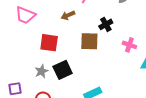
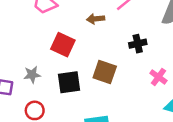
brown square: (89, 41) -> (105, 72), moved
gray star: (42, 71) -> (32, 75), moved

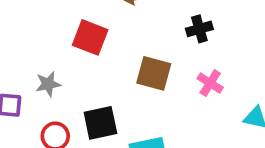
pink cross: (158, 77) -> (210, 83), moved
black square: (69, 82) -> (100, 123), moved

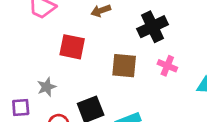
black cross: (199, 29) -> (152, 27), size x1.5

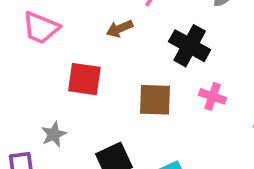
black cross: (152, 27) -> (190, 46), turned -32

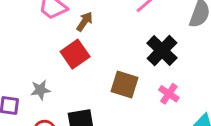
brown arrow: (120, 29) -> (85, 21), moved, turned 132
red square: (84, 79) -> (75, 54), turned 32

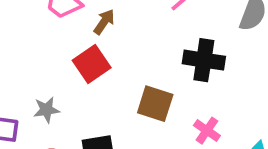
black cross: (162, 51) -> (204, 60), turned -36
pink cross: (169, 94) -> (207, 131), moved

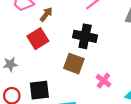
black cross: (204, 60) -> (85, 36), moved

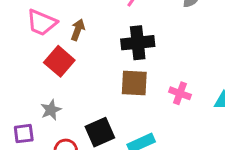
red square: (38, 39) -> (59, 61), moved

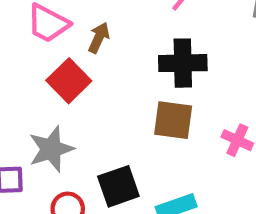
gray star: (51, 110) -> (51, 149), size x1.5

